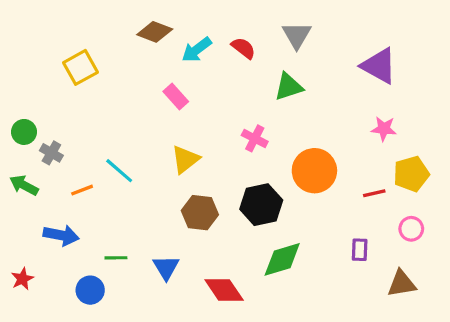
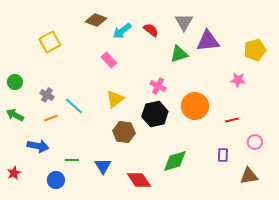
purple triangle: (379, 66) -> (208, 41), moved, turned -35
gray cross: (51, 153) -> (47, 95), moved
yellow pentagon: (411, 174) -> (255, 50), moved
black hexagon: (261, 205) -> (155, 114), moved

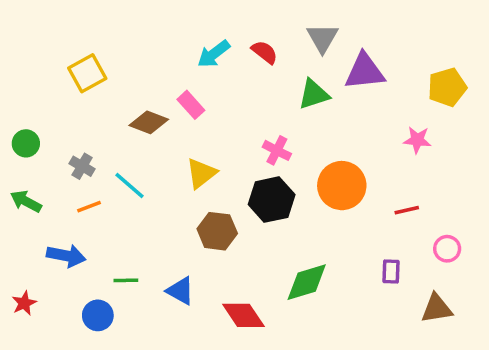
brown diamond: (96, 20) -> (149, 122), moved
blue triangle: (103, 166) -> (180, 291), turned -30

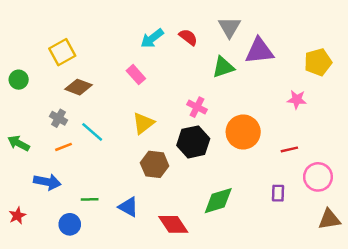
brown diamond: (149, 122) -> (78, 87), moved
green circle: (26, 143) -> (19, 80), moved
pink circle: (447, 249) -> (318, 177), size x1.5
brown triangle: (437, 308) -> (329, 219), moved

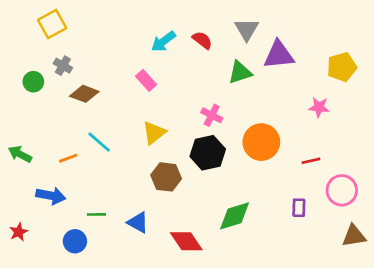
yellow square: (62, 52) -> (52, 24), moved
green circle: (19, 80) -> (33, 82), moved
gray cross: (59, 118) -> (63, 66), moved

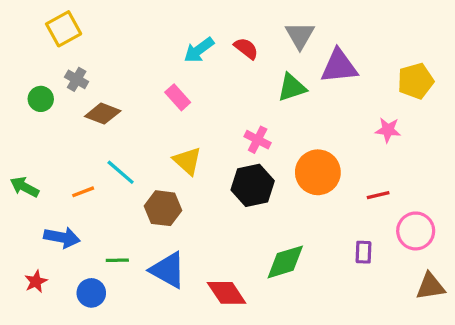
yellow triangle: (154, 133) -> (187, 161), turned -40
brown hexagon: (166, 177) -> (163, 208), moved
blue triangle: (138, 222) -> (168, 270), size x1.4
red star: (19, 232) -> (36, 281), moved

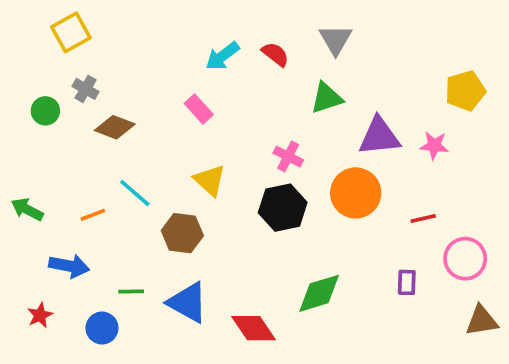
purple triangle: (339, 66) -> (379, 136), moved

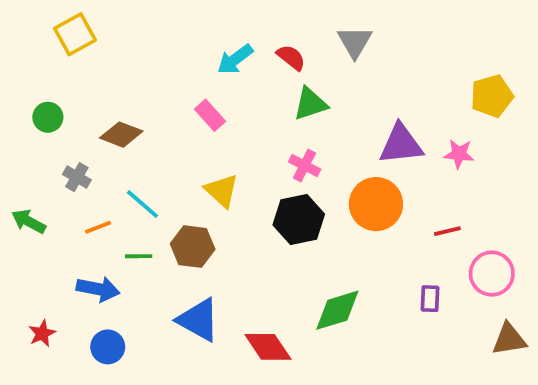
gray cross: (86, 89) -> (77, 177), moved
green triangle: (326, 98) -> (310, 104), moved
blue arrow: (69, 266) -> (98, 289), moved
green line: (131, 292) -> (139, 256), moved

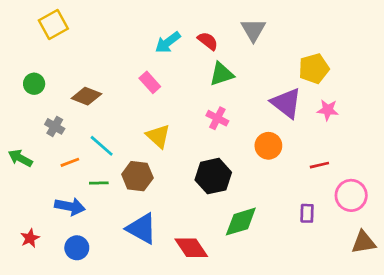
yellow pentagon: (492, 96) -> (314, 69), moved
purple triangle: (401, 144) -> (286, 103), turned 44
orange circle: (376, 204) -> (268, 146), size x0.7
black hexagon: (299, 220) -> (213, 176), moved

